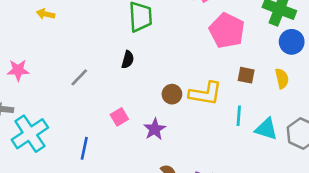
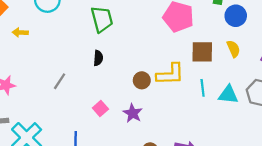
brown square: (246, 75) -> (202, 52), size x1.5

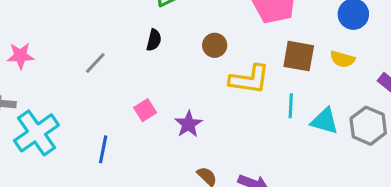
yellow semicircle: (233, 49) -> (342, 59), turned 120
brown circle: (142, 80) -> (215, 45), moved

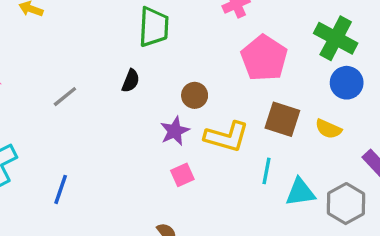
pink square: (145, 110) -> (182, 175), moved
cyan triangle: (325, 121) -> (300, 192), turned -32
purple star: (188, 124) -> (175, 131), moved

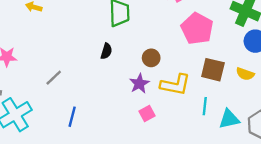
gray line: (65, 97) -> (54, 78), moved
blue line: (61, 189) -> (72, 117), moved

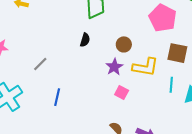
pink square: (147, 113) -> (122, 92), turned -32

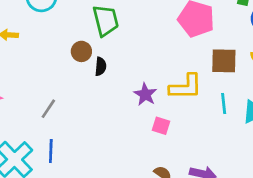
brown circle: (124, 44) -> (81, 51), moved
blue line: (57, 97) -> (51, 151), moved

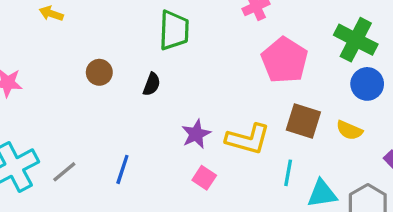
brown circle: (81, 51) -> (99, 72), moved
gray line: (48, 109) -> (64, 172), moved
blue line: (51, 151) -> (122, 169), moved

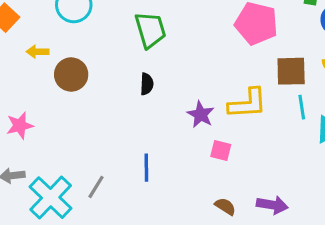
brown circle: (99, 72) -> (71, 74), moved, size x1.4
cyan line: (288, 173) -> (302, 107), moved

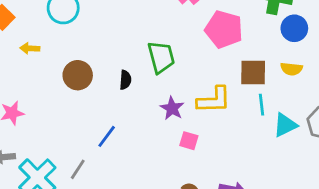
green trapezoid: (150, 30) -> (161, 57), moved
brown circle: (71, 74) -> (78, 75), moved
blue line: (146, 168) -> (107, 136), moved, turned 35

